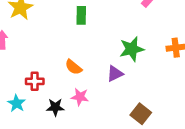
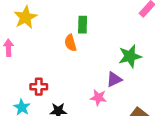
orange semicircle: (73, 67) -> (70, 43), moved, turned 35
pink star: (80, 97) -> (98, 98), moved

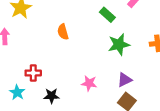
green rectangle: (83, 25) -> (107, 15), moved, turned -49
purple triangle: (114, 79) -> (125, 80), moved

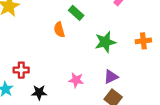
green rectangle: (107, 15) -> (76, 13), moved
orange semicircle: (63, 32) -> (59, 30), moved

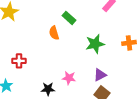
red cross: (21, 70) -> (19, 61), moved
black star: (39, 92) -> (48, 89), moved

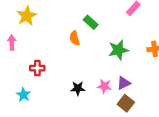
pink star: (69, 78) -> (104, 86), moved
black star: (48, 89) -> (78, 88), moved

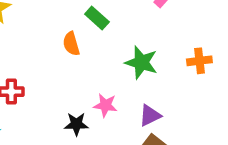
green star: (118, 50) -> (141, 62), turned 30
pink star: (104, 86) -> (105, 105), moved

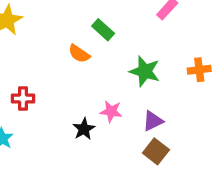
orange semicircle: (71, 44) -> (79, 54), turned -40
black star: (76, 124) -> (84, 129), turned -30

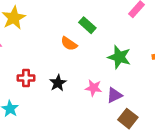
purple triangle: (153, 121) -> (114, 95), moved
black star: (84, 129) -> (58, 83), moved

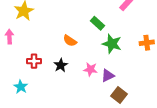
green rectangle: (87, 25) -> (98, 23), moved
orange semicircle: (69, 44) -> (70, 41), moved

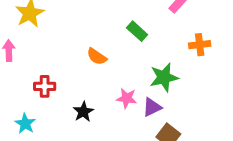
orange cross: (147, 43) -> (200, 45), moved
green star: (112, 44) -> (164, 77), moved, turned -30
black star: (61, 65) -> (83, 112), moved

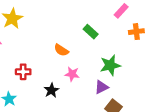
orange cross: (200, 45) -> (136, 32), moved
pink star: (127, 98) -> (72, 74), moved

